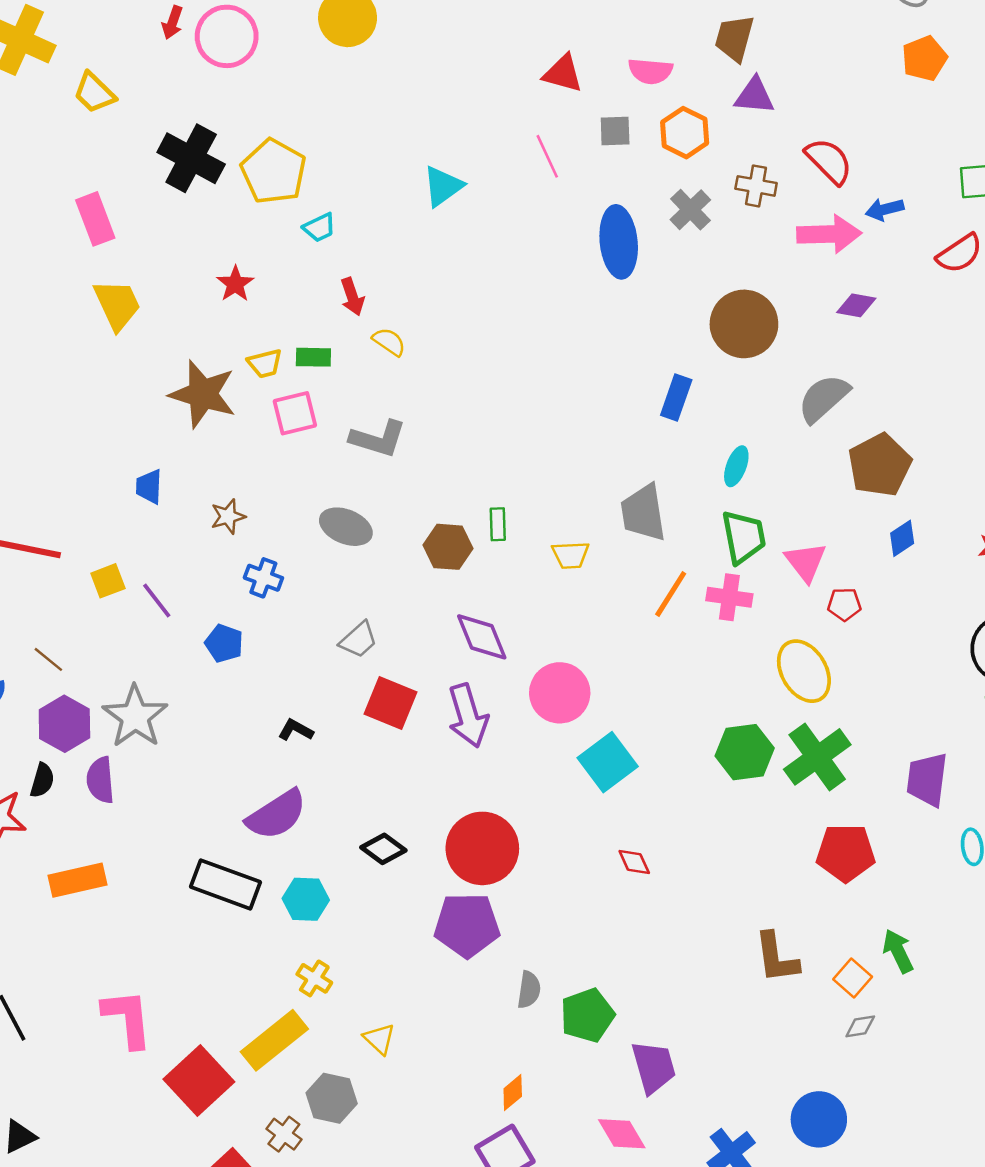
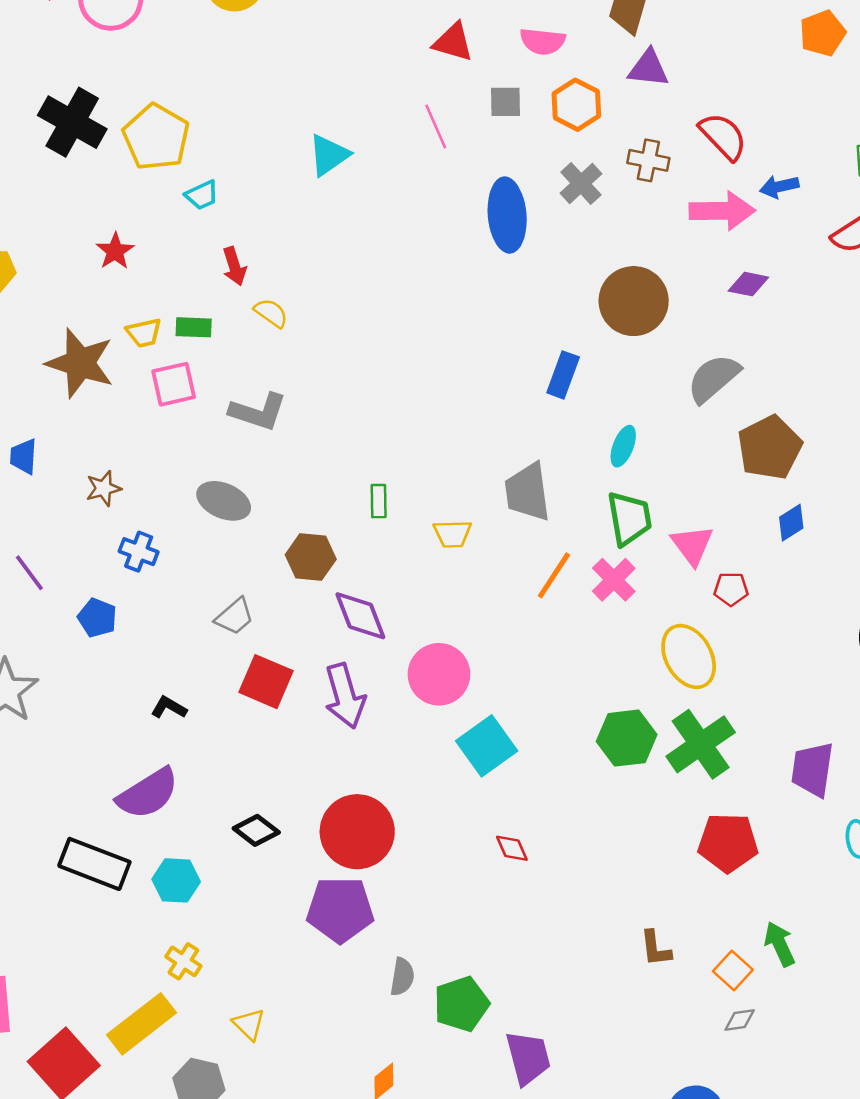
brown hexagon: (448, 547) -> (311, 557), moved
pink cross: (729, 597) -> (614, 580), turned 36
brown L-shape: (776, 958) -> (655, 948), size x0.7

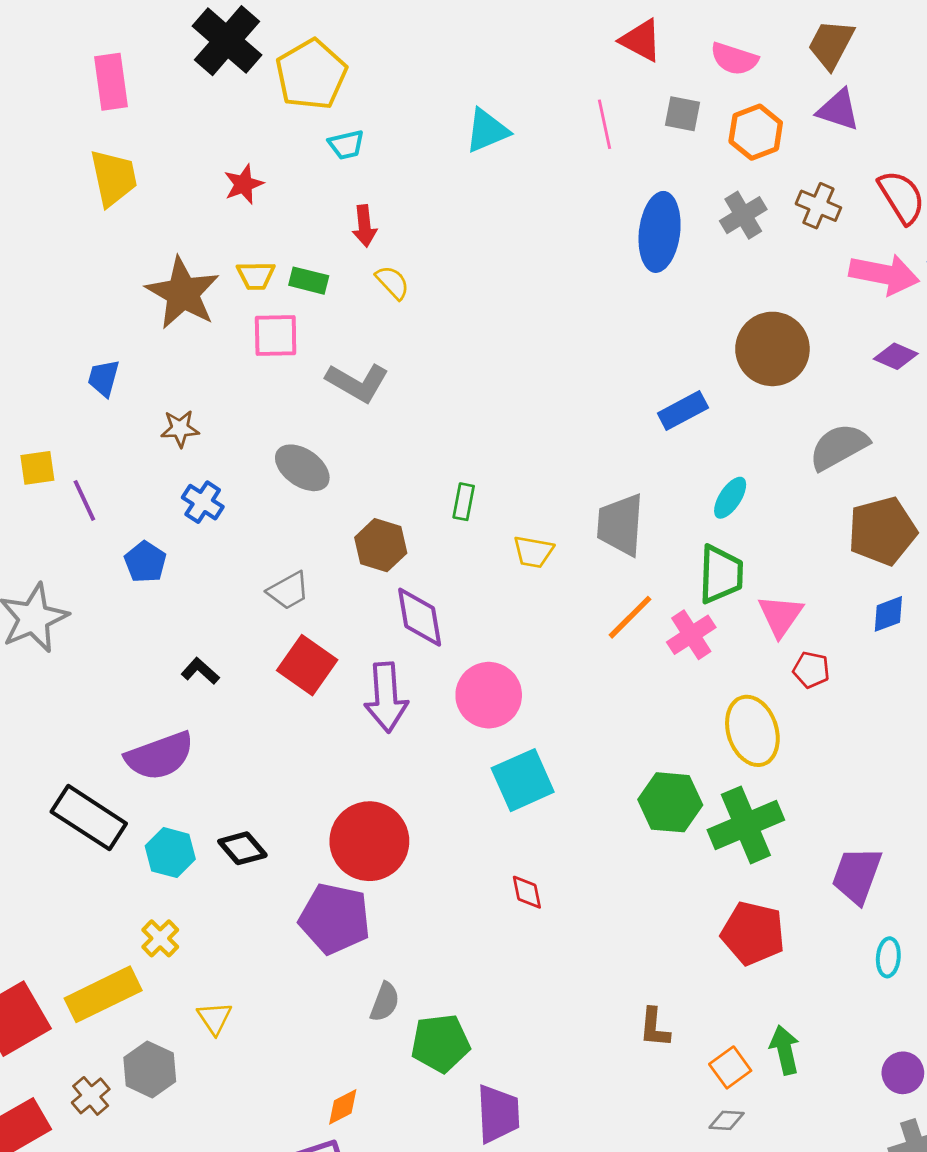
blue rectangle: (563, 375) -> (683, 411), turned 30
black diamond: (256, 830) -> (242, 848), moved

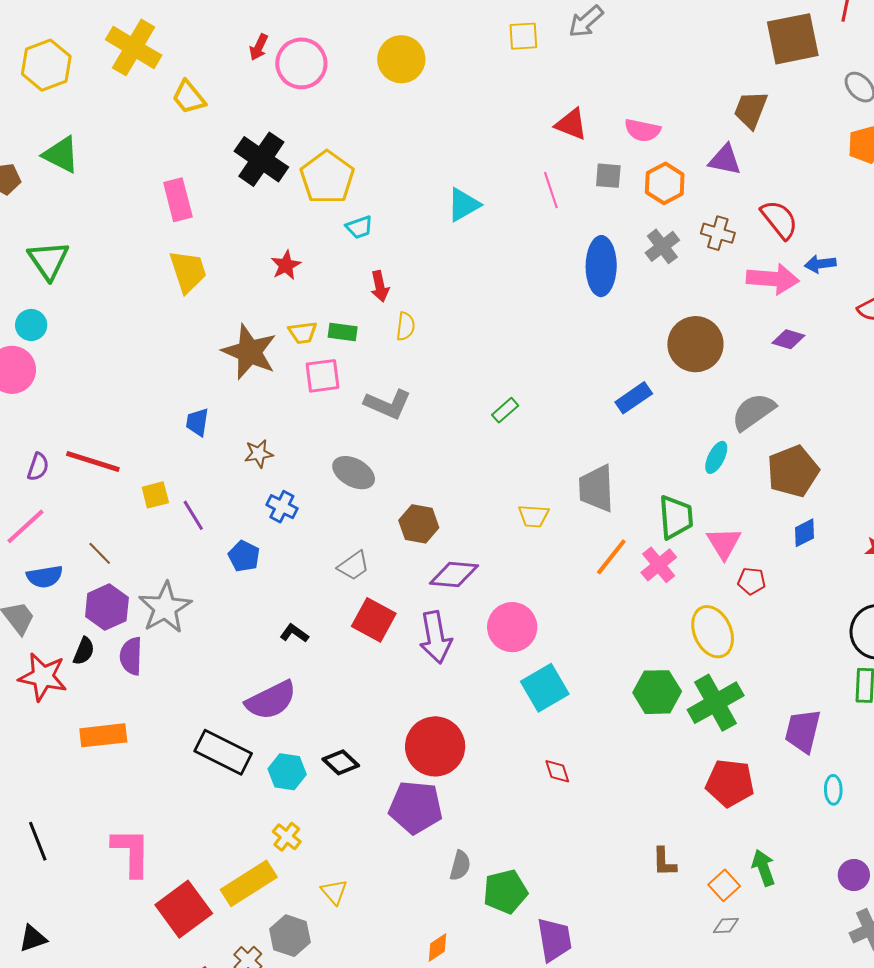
brown trapezoid: (831, 44) -> (751, 110), moved
yellow semicircle: (392, 282) -> (405, 326), turned 56
cyan ellipse: (730, 498) -> (716, 457), moved
green rectangle: (464, 502) -> (505, 410), moved, turned 44
purple diamond: (420, 617) -> (454, 574), turned -69

